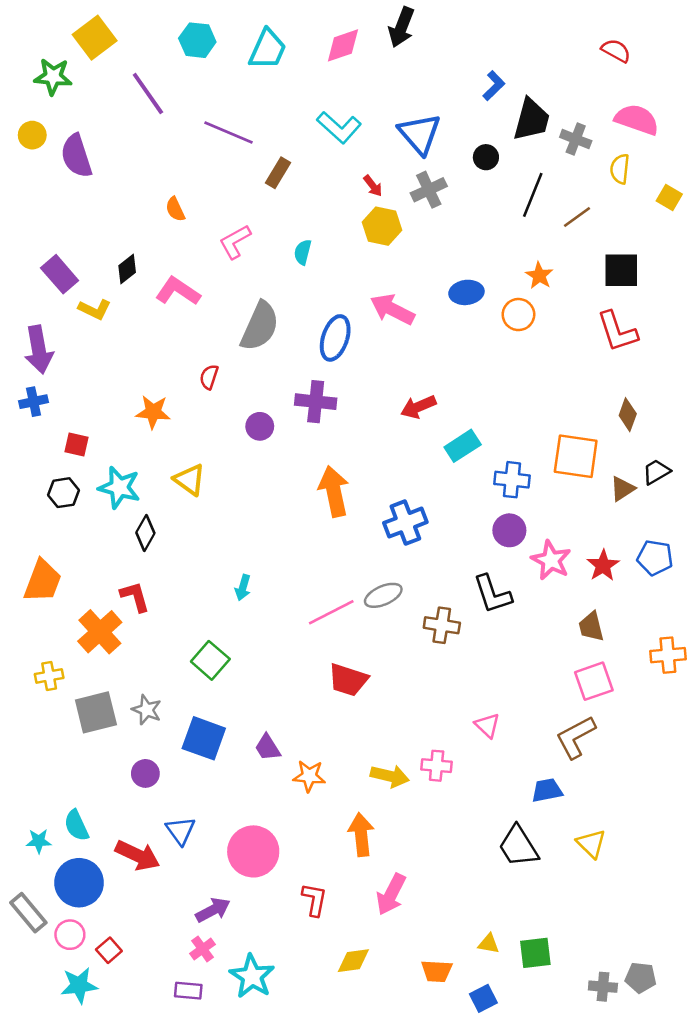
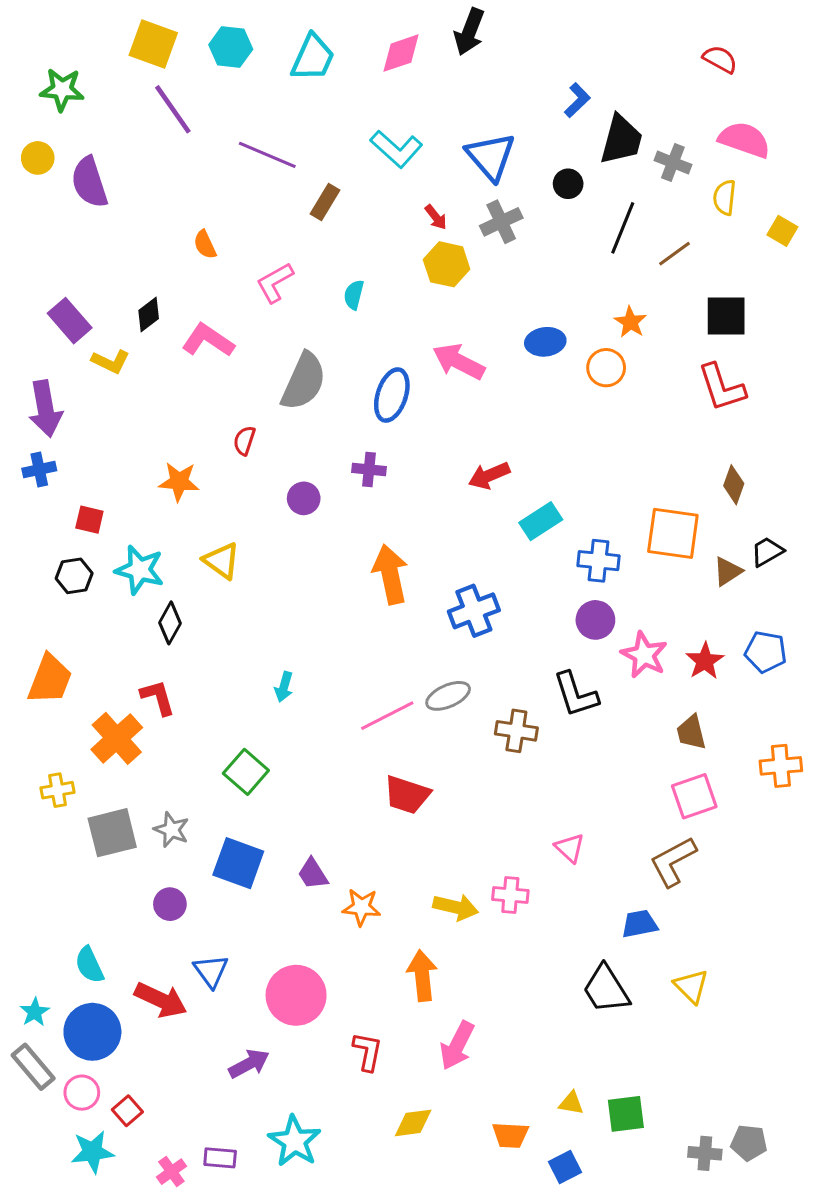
yellow square: (95, 38) -> (153, 44), moved, turned -33
purple cross: (316, 402) -> (369, 469), size x0.7
cyan star: (39, 841) -> (35, 1012), moved, turned -30
pink cross: (203, 949) -> (171, 1172), moved

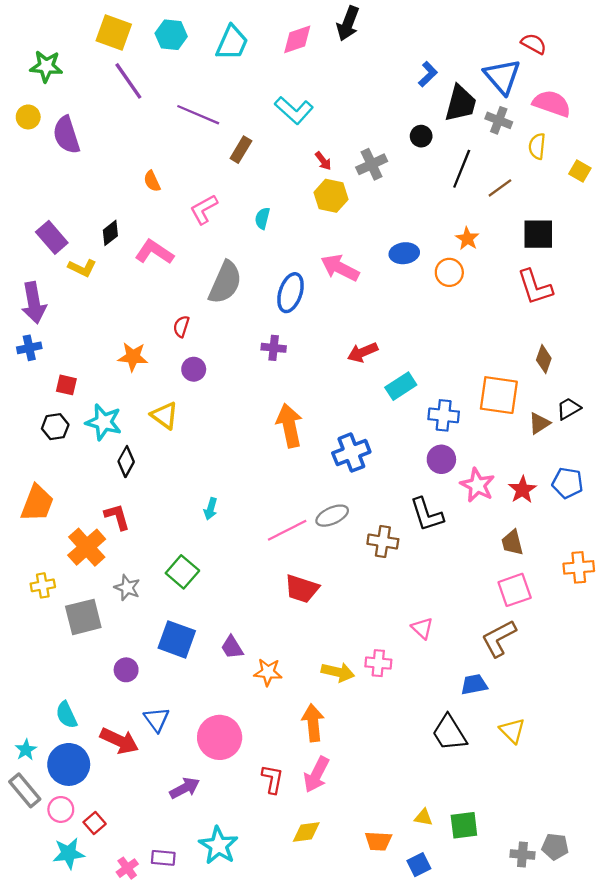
blue triangle: (491, 156) -> (502, 76), moved
purple circle: (304, 498) -> (194, 369), moved
gray star: (171, 830) -> (127, 588), moved
pink arrow: (457, 1045) -> (316, 775), moved

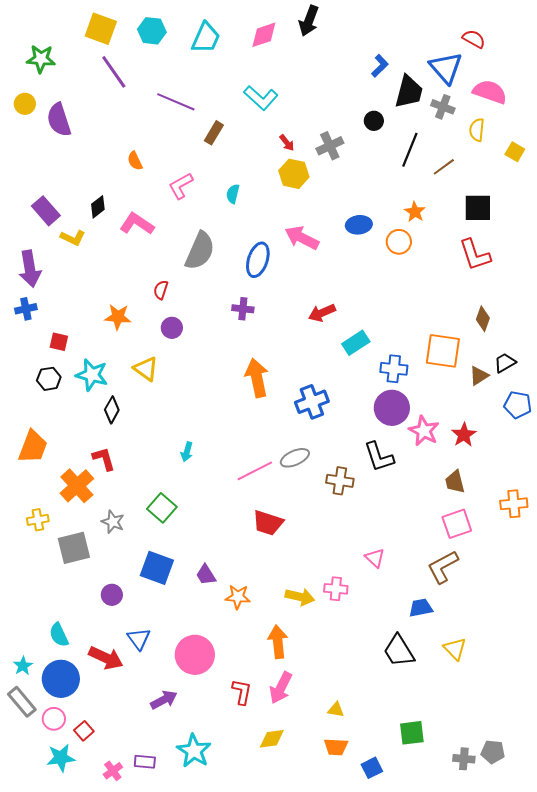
purple circle: (441, 459) -> (392, 408), size x1.4
blue pentagon: (568, 483) -> (518, 405), moved
yellow triangle: (423, 817) -> (336, 710), moved

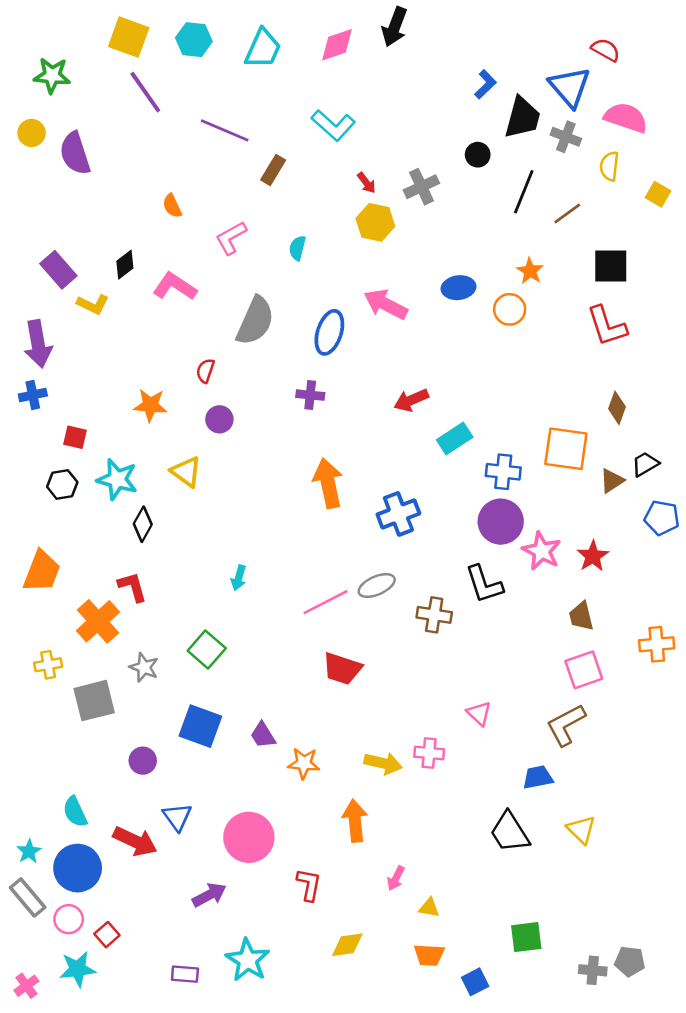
pink arrow: (281, 688) -> (396, 878), moved, size x0.6
pink cross: (113, 771) -> (26, 986), moved

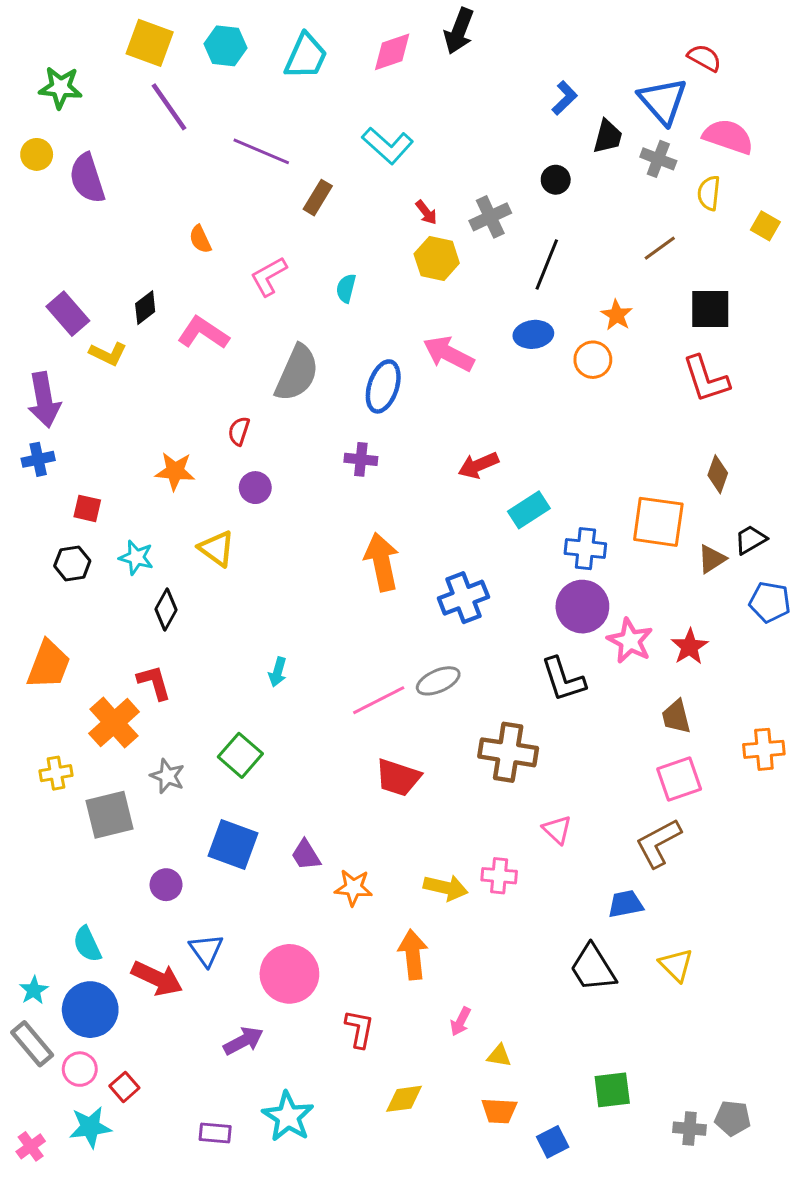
black trapezoid: (522, 118) -> (608, 137), size x0.7
black line: (524, 192) -> (547, 264), moved
cyan star: (117, 479) -> (136, 557), size x0.7
brown cross: (434, 615) -> (508, 752), moved, size x1.4

